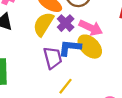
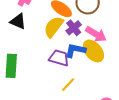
purple trapezoid: (53, 58) -> (59, 58), turned -65

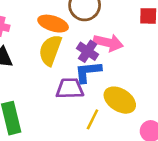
purple cross: (74, 28) -> (88, 51), moved
yellow ellipse: (93, 51) -> (120, 100), moved

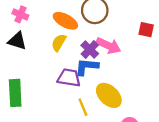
yellow semicircle: (50, 50) -> (59, 43), size x0.7
yellow line: (92, 119) -> (83, 107), turned -60

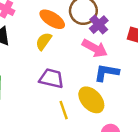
purple cross: (90, 50) -> (99, 25), moved
blue L-shape: (87, 67) -> (107, 73), moved

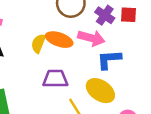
orange ellipse: (52, 19) -> (59, 40), moved
purple cross: (99, 25) -> (105, 15), moved

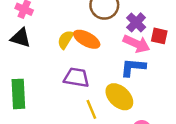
red square: (128, 15) -> (159, 36), moved
pink arrow: (91, 38) -> (136, 44), moved

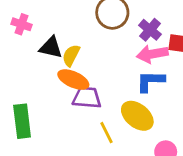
black triangle: (21, 38) -> (51, 48), moved
orange ellipse: (87, 39) -> (73, 80), moved
pink arrow: (136, 44) -> (152, 54), turned 150

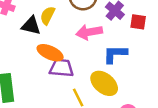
pink arrow: (152, 54) -> (89, 32), moved
yellow semicircle: (71, 55) -> (48, 15), moved

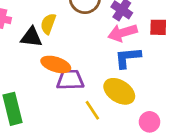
red square: (138, 22) -> (158, 27), moved
pink arrow: (89, 32) -> (123, 33), moved

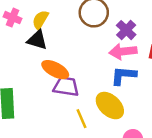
yellow semicircle: (48, 24) -> (40, 20), moved

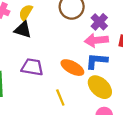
orange ellipse: (55, 70) -> (72, 68), moved
purple trapezoid: (66, 86) -> (32, 67), moved
yellow ellipse: (110, 106) -> (100, 87), moved

